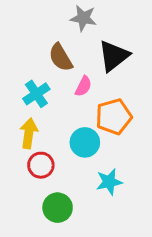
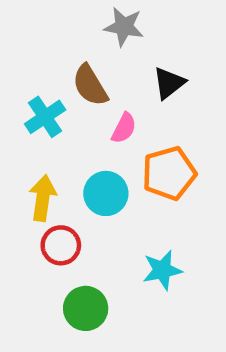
black triangle: (114, 56) -> (169, 83), size x0.7
cyan cross: (36, 94) -> (45, 117), moved
cyan circle: (85, 142) -> (106, 193), moved

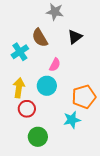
pink semicircle: (124, 128) -> (55, 65), moved
orange pentagon: (169, 173) -> (84, 97), moved

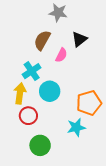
brown semicircle: (40, 38) -> (42, 40), turned 60
cyan cross: (20, 52) -> (32, 71), moved
pink semicircle: (55, 65) -> (61, 55), moved

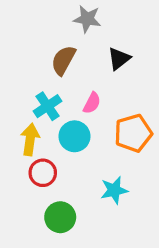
pink semicircle: (61, 55) -> (92, 103), moved
orange pentagon: (89, 103) -> (133, 133), moved

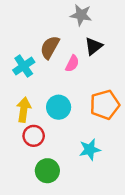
gray star: (87, 19) -> (81, 15), moved
pink semicircle: (92, 103) -> (72, 64), moved
cyan cross: (48, 106) -> (24, 66), moved

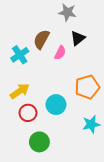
cyan circle: (59, 107) -> (56, 105), moved
yellow arrow: (24, 110) -> (20, 91), turned 48
cyan star: (90, 150) -> (91, 124), moved

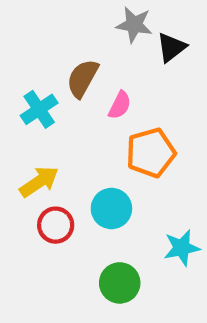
black triangle: (78, 38) -> (171, 47), moved
orange pentagon: (87, 87) -> (151, 153), moved
green circle: (39, 142) -> (120, 283), moved

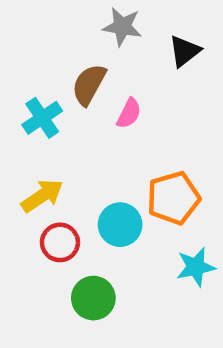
gray star: (134, 25) -> (122, 27), moved
orange pentagon: (151, 153) -> (173, 198), moved
green circle: (120, 283) -> (93, 298), moved

